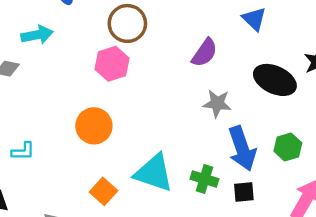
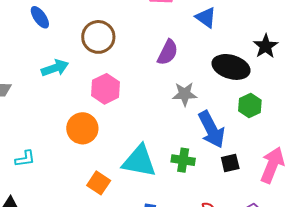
cyan arrow: (37, 35) -> (55, 68), moved
pink hexagon: (112, 64) -> (105, 89), moved
green hexagon: (288, 147) -> (250, 106), moved
black square: (244, 192) -> (230, 163), moved

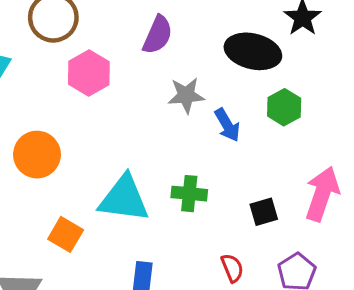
pink hexagon: (105, 89) -> (89, 73), moved
blue arrow: (211, 129) -> (227, 125), moved, size x0.6
black square: (230, 163) -> (264, 212), moved

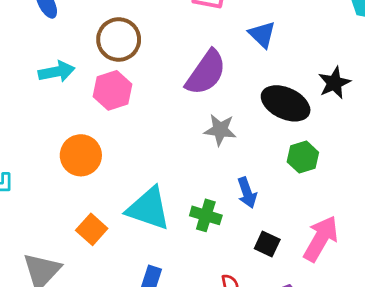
purple semicircle: (158, 35) -> (206, 73), size x1.4
pink hexagon: (89, 73) -> (112, 90), moved
blue arrow: (227, 125) -> (247, 193), moved
black square: (264, 212) -> (267, 244), turned 30

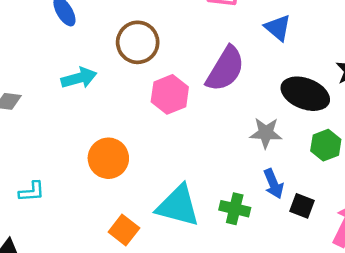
pink hexagon: (112, 90) -> (170, 94), moved
gray star: (220, 130) -> (266, 133), moved
black square: (267, 244) -> (302, 206), moved

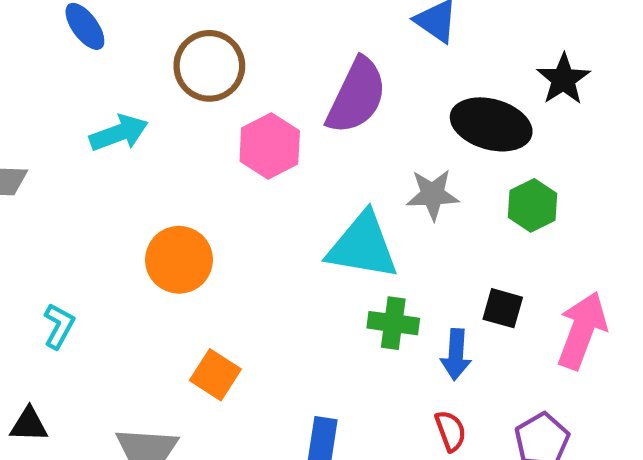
blue arrow: (273, 184) -> (456, 354), moved, turned 32
cyan L-shape: (32, 192) -> (59, 326), turned -52
cyan triangle: (178, 206) -> (363, 246), moved

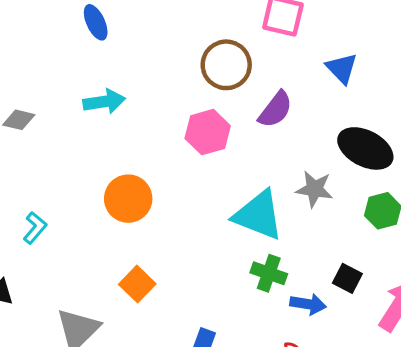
brown circle: (209, 66) -> (226, 65), moved
purple semicircle: (357, 96) -> (275, 109), size x0.7
blue arrow: (456, 354) -> (308, 304), turned -96

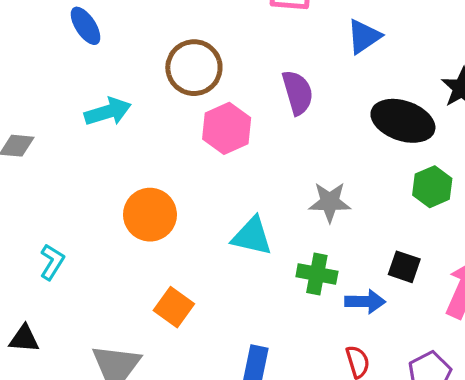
brown circle: (226, 65) -> (194, 68), moved
blue triangle: (342, 68) -> (364, 36), turned 48
purple semicircle: (275, 109) -> (298, 93), turned -45
gray star: (314, 189) -> (330, 202), moved
cyan triangle: (258, 215) -> (252, 236), moved, size x0.7

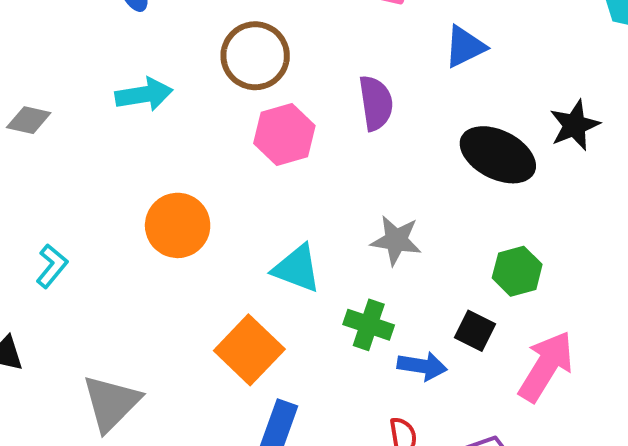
green hexagon: (432, 187) -> (517, 271), moved
orange square: (174, 307) -> (249, 350), moved, size x1.4

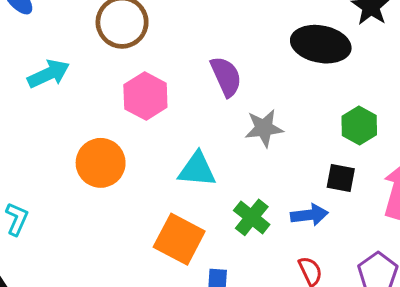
purple semicircle: (376, 103) -> (226, 76), moved
pink hexagon: (284, 134) -> (145, 96), moved
green cross: (369, 325) -> (252, 217), moved, turned 36

